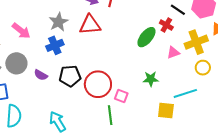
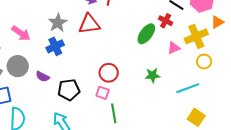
black pentagon: (70, 76) -> (69, 90), moved
red circle: (98, 84) -> (109, 73), moved, size x0.7
pink square: (121, 96) -> (103, 93), moved
yellow square: (166, 111) -> (196, 117), moved, turned 30

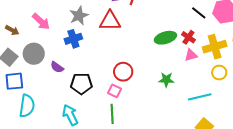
red cross: (166, 21) -> (188, 37), moved
green ellipse: (146, 34) -> (165, 38), turned 30
green line: (114, 113) -> (112, 114), moved

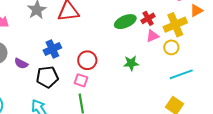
red cross: (188, 37) -> (148, 18), turned 32
blue cross: (73, 39) -> (52, 49), moved
yellow circle: (219, 73) -> (171, 47), moved
cyan line: (200, 97) -> (181, 74), moved

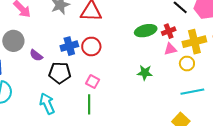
red circle: (87, 60) -> (91, 46), moved

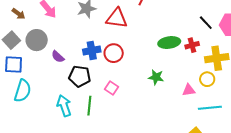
pink triangle: (170, 49) -> (189, 90), moved
green star: (145, 73) -> (156, 77), moved
green line: (89, 104) -> (89, 106), moved

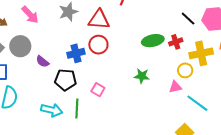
red circle: (114, 53) -> (98, 45), moved
yellow circle: (207, 79) -> (185, 70), moved
cyan arrow: (64, 106) -> (52, 110), turned 125
cyan line: (210, 108) -> (197, 103), turned 45

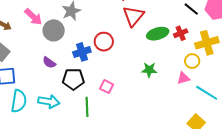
red triangle: (99, 20) -> (133, 16), moved, turned -50
gray circle: (20, 46) -> (54, 30), moved
cyan arrow: (52, 110) -> (49, 102), moved

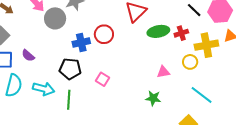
purple semicircle: (49, 63) -> (28, 55), moved
green star: (149, 70) -> (153, 98), moved
pink triangle: (183, 78) -> (163, 72), moved
green line: (87, 107) -> (69, 100), moved

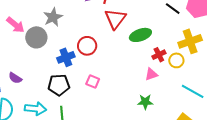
red cross: (181, 33) -> (159, 55), moved
pink square: (103, 79) -> (93, 82), moved

